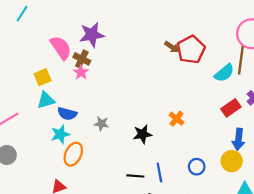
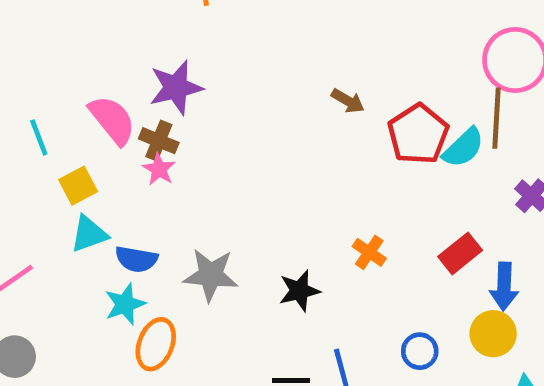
cyan line: (22, 14) -> (39, 137), moved, turned -49
red pentagon: (191, 50) -> (418, 134), moved
red rectangle: (231, 108) -> (460, 253), moved
gray star: (101, 124) -> (211, 275), size x1.6

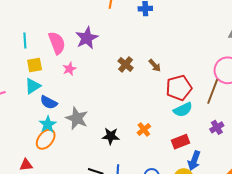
purple star: (176, 88) -> (87, 38), turned -30
brown cross: (159, 141) -> (126, 64), moved
cyan semicircle: (463, 148) -> (183, 110), moved
cyan triangle: (89, 234) -> (33, 86), turned -30
cyan star: (125, 304) -> (48, 124), moved, turned -30

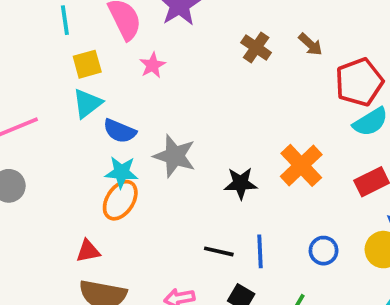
cyan star: (48, 124) -> (121, 172), turned -30
orange cross: (144, 129) -> (301, 165), size x1.6

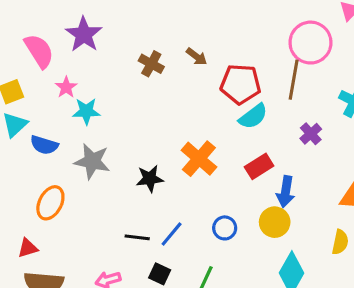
red pentagon: (359, 82) -> (240, 84), turned 30
cyan star: (121, 172) -> (86, 111), moved
blue line: (260, 251) -> (172, 234), turned 48

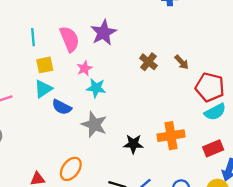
orange cross: (199, 159) -> (171, 136), turned 30
orange ellipse: (50, 203) -> (71, 169), moved

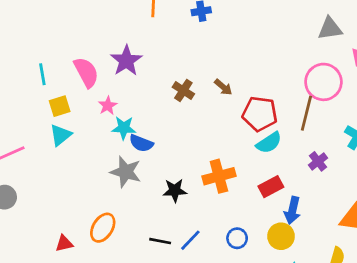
blue semicircle: (62, 107) -> (141, 143), moved

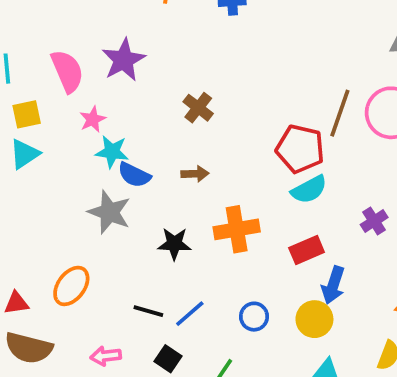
brown arrow: (223, 87) -> (195, 174), moved, turned -48
brown line: (306, 113) -> (340, 113), moved

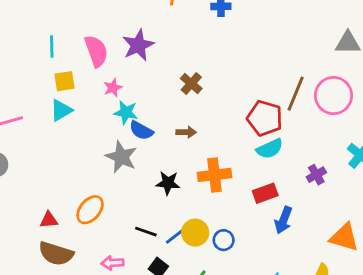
yellow circle: (314, 319) -> (195, 233), moved

